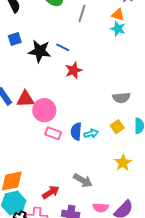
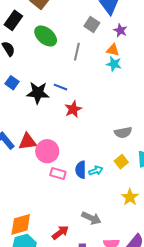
blue square: (15, 39) -> (12, 83), turned -32

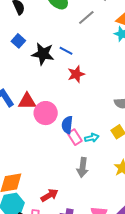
gray line: (77, 52) -> (86, 18), turned 30
blue semicircle: (81, 170) -> (67, 125), moved
pink rectangle: (58, 173) -> (75, 137), moved, turned 35
gray arrow: (91, 218) -> (83, 167), moved, turned 66

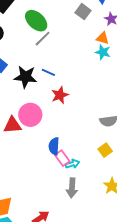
gray line: (86, 18) -> (43, 39), moved
pink circle: (46, 113) -> (30, 115), moved
cyan arrow: (92, 138) -> (72, 164), moved

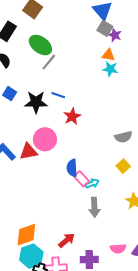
gray square: (83, 12) -> (105, 28), moved

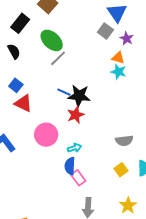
gray square: (105, 28) -> (105, 31), moved
black star: (36, 102) -> (79, 96), moved
red triangle: (28, 152) -> (23, 103), moved, turned 30
cyan arrow: (92, 183) -> (74, 148), moved

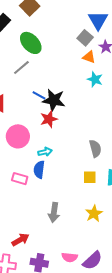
gray line: (58, 58) -> (21, 68), moved
orange triangle: (118, 58) -> (89, 57), moved
gray semicircle: (124, 141) -> (95, 148), turned -102
yellow square: (121, 170) -> (90, 177), turned 32
pink rectangle: (78, 178) -> (20, 179), moved, turned -42

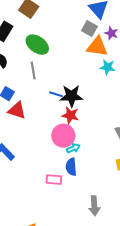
orange triangle: (89, 57) -> (97, 46), size x1.6
gray line: (21, 68) -> (33, 70), turned -48
red star: (49, 119) -> (70, 115), turned -30
pink circle: (18, 136) -> (63, 136), moved

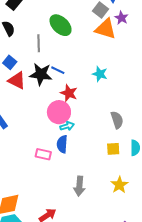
green ellipse: (37, 45) -> (61, 25), moved
cyan star: (107, 67) -> (100, 74), moved
black star: (71, 96) -> (41, 74), moved

